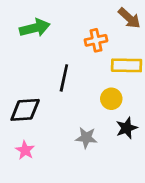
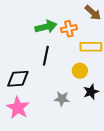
green arrow: (35, 28) -> (46, 27), moved
pink star: (25, 150) -> (18, 108), size x1.6

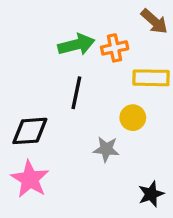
black star: (91, 92) -> (151, 194), moved
gray star: (62, 99) -> (106, 149), moved

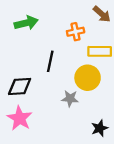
green arrow: (76, 45) -> (26, 23), moved
yellow circle: (133, 118) -> (88, 78), size x1.5

